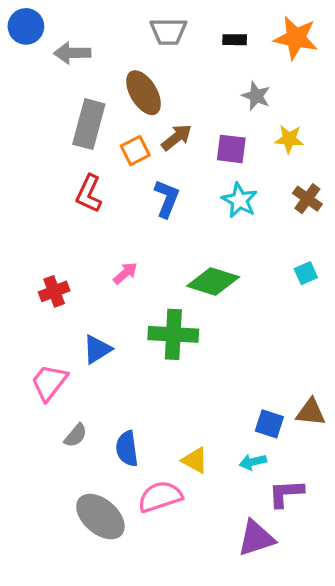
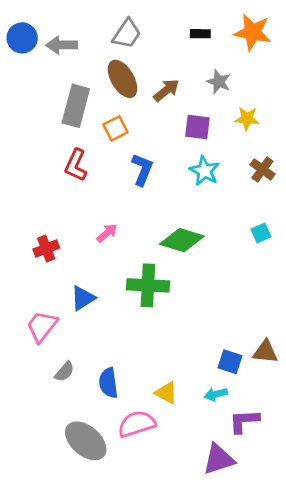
blue circle: (26, 26) -> (22, 38), moved
gray trapezoid: (168, 31) -> (127, 34), moved, turned -56
brown arrow: (177, 137) -> (166, 90), moved

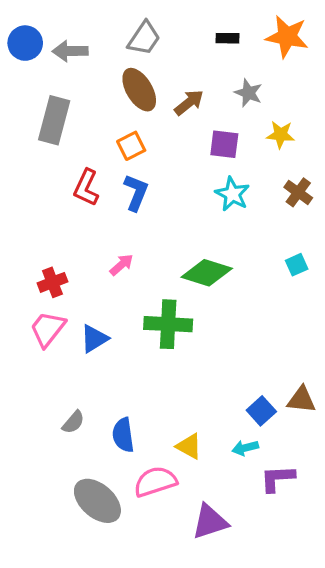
gray rectangle: (76, 106) -> (54, 120), moved
blue L-shape: (142, 169) -> (136, 192), moved
pink trapezoid: (42, 326) -> (48, 329), moved
blue square: (230, 362) -> (261, 411), turned 30
purple triangle: (219, 459) -> (210, 522), moved

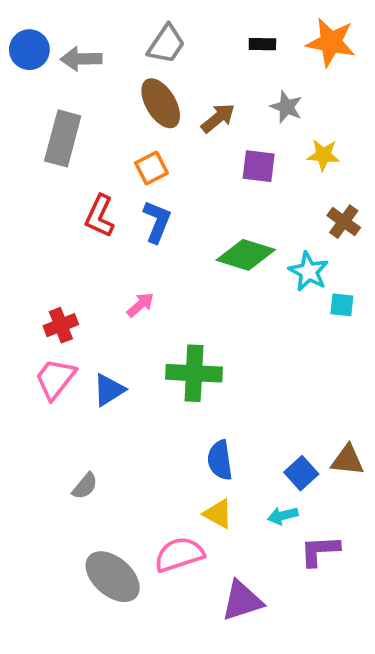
cyan star: (232, 194) -> (309, 272), moved
cyan square: (297, 265) -> (342, 305), turned 30
green diamond: (207, 273) -> (246, 255), moved
blue semicircle: (123, 435) -> (220, 460), moved

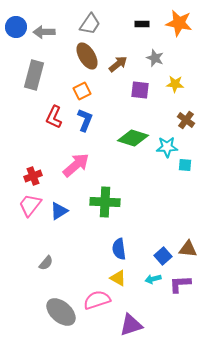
cyan star: (309, 272) -> (167, 147), turned -30
pink arrow: (140, 305) -> (76, 165), size x1.8
purple L-shape: (320, 551) -> (180, 284), moved

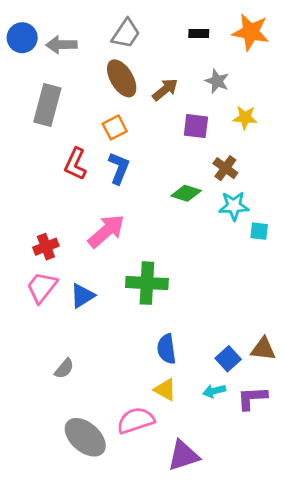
brown cross: (186, 120) -> (225, 168), moved
green diamond: (133, 138) -> (186, 193), size x0.7

